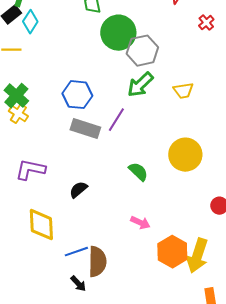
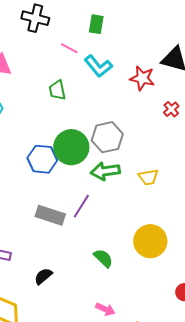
green circle: (118, 33) -> (71, 147), moved
green arrow: (140, 85) -> (105, 171), turned 36
blue hexagon: (77, 95) -> (42, 159), moved

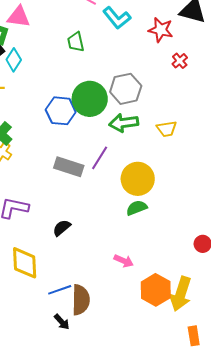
red cross: (171, 109) -> (180, 61), moved
yellow circle: (150, 241) -> (138, 179), moved
green semicircle: (103, 258) -> (137, 208), moved, turned -65

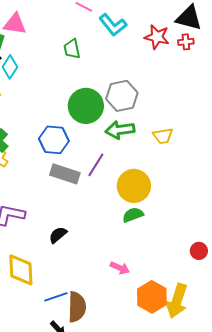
red cross: (180, 61) -> (186, 42), moved, turned 35
blue hexagon: (61, 111) -> (54, 140), moved

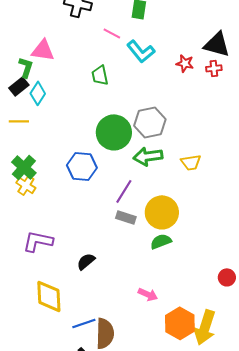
red star: (157, 37) -> (185, 63), size x0.7
gray rectangle: (65, 174) -> (126, 217), moved, size x0.7

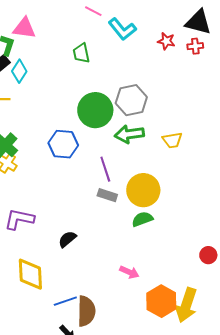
purple line: (124, 191) -> (105, 169), turned -50

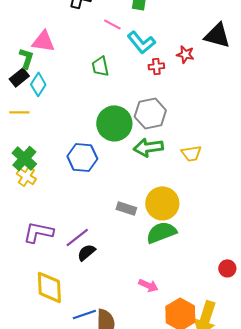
red cross: (195, 46) -> (156, 66), moved
purple line: (105, 169) -> (77, 237), moved, turned 70
green semicircle: (142, 219) -> (161, 232), size x1.4

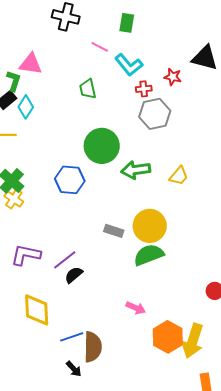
gray hexagon: (150, 113) -> (155, 114), moved
yellow trapezoid: (191, 153) -> (179, 176), turned -40

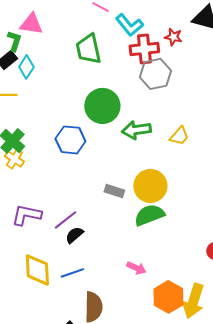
green trapezoid: (88, 89) -> (88, 49), size x1.5
red cross: (144, 89) -> (144, 49), size x1.8
blue line: (72, 337) -> (72, 273), moved

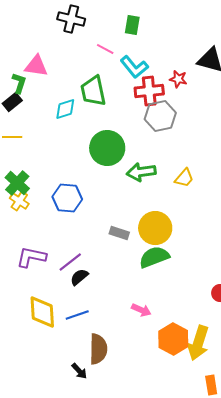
cyan diamond: (26, 67) -> (65, 109), moved, turned 40
blue hexagon: (70, 140) -> (67, 198), moved

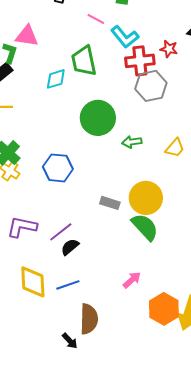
green arrow: (141, 172) -> (132, 142), size x0.7
green semicircle: (154, 257) -> (145, 227), turned 68
pink arrow: (141, 310) -> (132, 280), turned -66

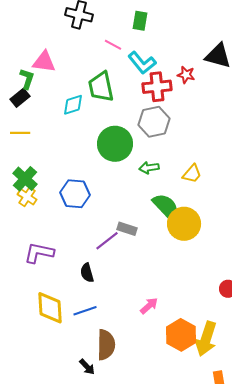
gray hexagon: (151, 86) -> (154, 122), moved
yellow circle: (146, 198) -> (184, 224), moved
green semicircle: (145, 227) -> (166, 207), moved
purple line: (61, 232) -> (107, 241), moved
black semicircle: (70, 247) -> (87, 273), turned -66

